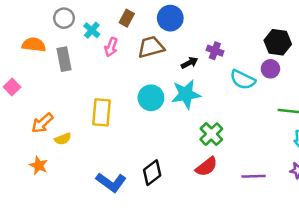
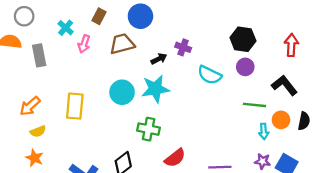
gray circle: (64, 18) -> (24, 16), moved
purple circle: (270, 69) -> (245, 67), moved
orange arrow: (42, 123) -> (30, 106), moved
green cross: (211, 134) -> (149, 129), moved, turned -35
orange star: (39, 165) -> (34, 158), moved

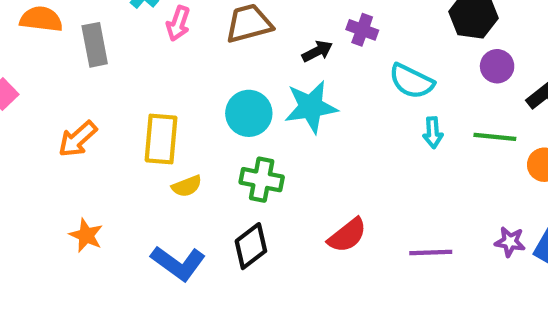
purple circle: (245, 67) -> (497, 66), moved
green cross: (149, 129) -> (262, 180), moved
yellow semicircle: (38, 131) -> (187, 186), moved
cyan arrow: (264, 131) -> (433, 133), moved

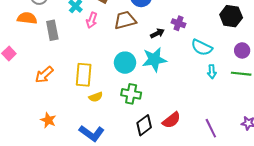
purple circle: (497, 66) -> (242, 50), moved
black diamond: (251, 246) -> (144, 125), moved
purple line: (431, 252) -> (211, 128), turned 66

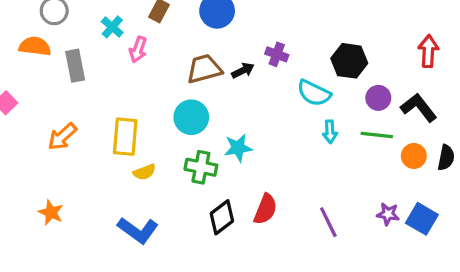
black hexagon: (231, 16) -> (349, 61), moved
brown trapezoid: (125, 20) -> (204, 69), moved
cyan star: (154, 60) -> (238, 148), moved, size x0.7
orange star: (48, 120) -> (51, 212), moved
red semicircle: (171, 120) -> (265, 209), turned -30

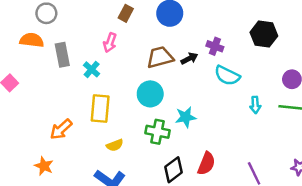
cyan cross: (112, 27) -> (92, 69), moved
black hexagon: (349, 61) -> (264, 34), moved
cyan semicircle: (314, 93) -> (227, 76), moved
orange arrow: (62, 137) -> (61, 129), moved
yellow semicircle: (144, 172) -> (115, 145), moved

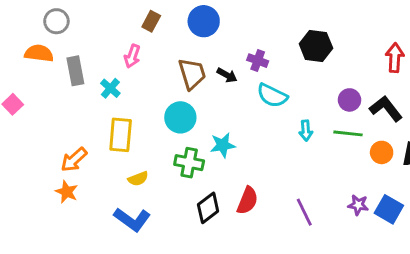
brown trapezoid: (160, 57) -> (192, 74), turned 88
black arrow: (189, 58) -> (227, 75), turned 56
orange star: (44, 166) -> (67, 192), moved

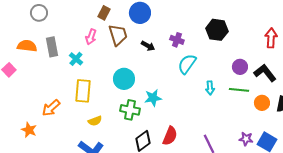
orange semicircle: (39, 53) -> (27, 46), moved
brown trapezoid: (192, 74) -> (118, 35), moved
black arrow: (227, 75) -> (148, 46), moved
cyan semicircle: (272, 96) -> (187, 64), turned 100
orange star: (67, 192) -> (29, 130), moved

